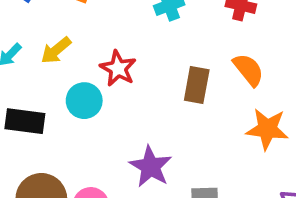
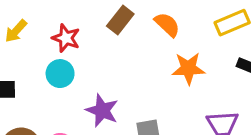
brown rectangle: (197, 85) -> (120, 20), moved, turned 36
cyan circle: (84, 101) -> (60, 74), moved

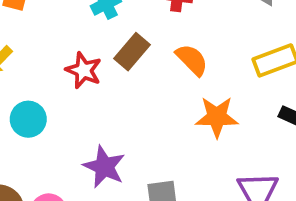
red star: (66, 38) -> (84, 70), moved
cyan circle: (60, 74) -> (28, 119), moved

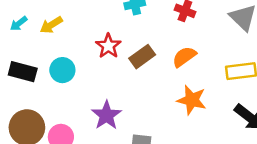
brown rectangle: (132, 52) -> (142, 57), moved
orange semicircle: (192, 60) -> (184, 57), turned -95

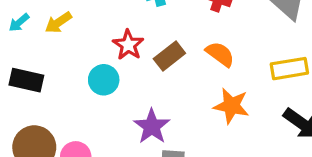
orange semicircle: (184, 57) -> (220, 54), turned 75
cyan circle: (62, 70) -> (104, 80), moved
purple star: (106, 115) -> (152, 126), moved

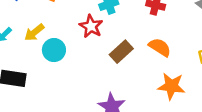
red star: (128, 45) -> (91, 26), moved
cyan circle: (104, 80) -> (54, 50), moved

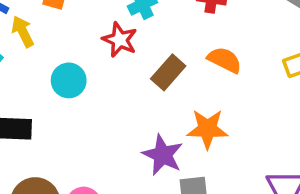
yellow arrow: (34, 32) -> (23, 32), moved, turned 108
orange star: (171, 86) -> (207, 129), moved

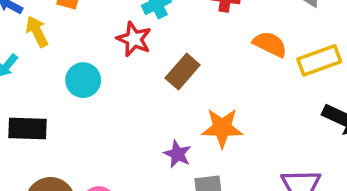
orange semicircle: (225, 60) -> (270, 44), moved
purple star: (163, 155) -> (177, 154), size x0.7

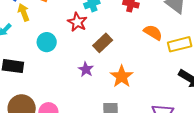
orange star: (222, 128) -> (122, 76), turned 30
purple star: (177, 154) -> (86, 69), moved

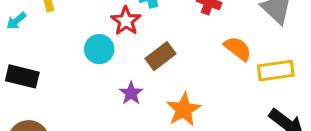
cyan circle: (47, 42) -> (99, 49), moved

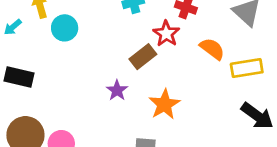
red star: (126, 21) -> (166, 34), moved
cyan circle: (99, 49) -> (65, 28), moved

